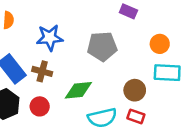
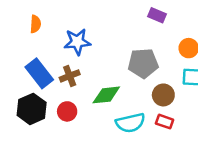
gray pentagon: (102, 46) -> (143, 63), moved
brown cross: (42, 71) -> (70, 76), turned -36

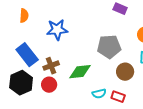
brown cross: (70, 76) -> (51, 66), moved
red rectangle: (165, 122) -> (118, 97), moved
cyan semicircle: (130, 123) -> (99, 94), size x0.6

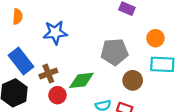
red circle: (49, 85) -> (57, 95), moved

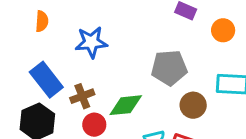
orange circle: (155, 38) -> (223, 30), moved

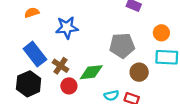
orange semicircle: (42, 21) -> (32, 13), turned -112
orange circle: (223, 30) -> (161, 33), moved
brown cross: (82, 96) -> (60, 66), turned -35

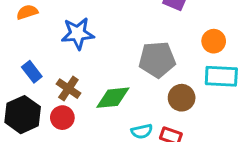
blue rectangle: (35, 54) -> (32, 72), size x0.6
red circle: (69, 86) -> (62, 118), moved

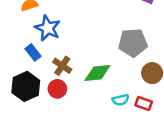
blue star: (78, 34) -> (48, 28), moved, turned 30

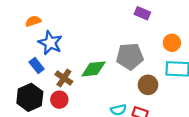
green diamond: (97, 73) -> (93, 69), moved

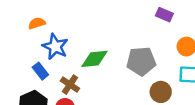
purple rectangle: (142, 13) -> (164, 15), moved
green diamond: (93, 69) -> (94, 59), moved

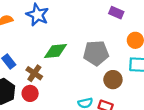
blue star: (55, 47) -> (37, 15), moved

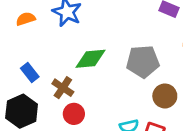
red circle: (30, 93) -> (74, 114), moved

